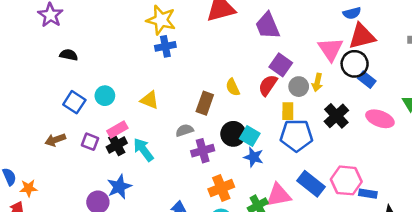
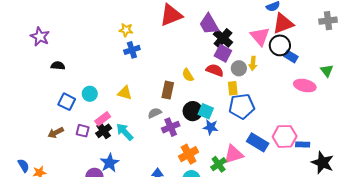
yellow star: (161, 20) -> (126, 30), size x0.6
red semicircle: (268, 85) -> (215, 70), turned 84
black cross: (336, 116) -> (223, 38), moved

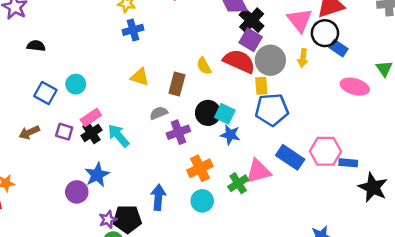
yellow arrow: (253, 63) -> (303, 58), moved
gray circle: (239, 68) -> (270, 60), size x1.5
red semicircle: (215, 70) -> (239, 61), size x1.4
yellow triangle: (125, 93) -> (140, 77), moved

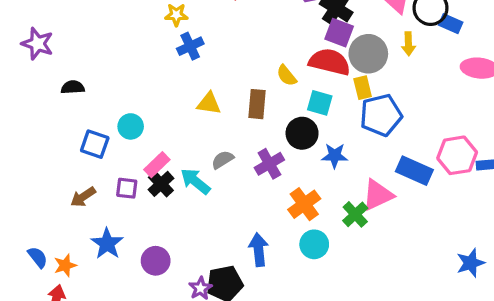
gray semicircle: (159, 113) -> (223, 160), moved
cyan square: (225, 114) -> (320, 103), moved
blue star: (97, 175) -> (107, 244), moved

